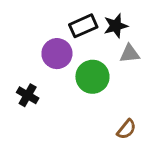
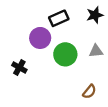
black star: (116, 26) -> (95, 15), moved
gray triangle: (130, 54) -> (96, 51), moved

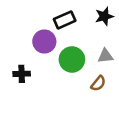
black cross: (19, 68) -> (22, 74), turned -32
brown semicircle: (89, 92) -> (98, 83), moved

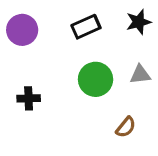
purple circle: (44, 41) -> (22, 30), moved
brown semicircle: (98, 83) -> (126, 127), moved

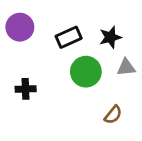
black star: (139, 22) -> (110, 37), moved
black rectangle: (86, 27) -> (69, 37), moved

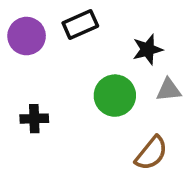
black rectangle: (69, 37) -> (80, 25), moved
brown semicircle: (113, 115) -> (151, 153), size x1.4

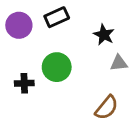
black star: (148, 49) -> (104, 35), turned -30
green circle: (115, 96) -> (57, 67), moved

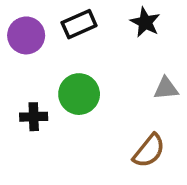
black star: (104, 35) -> (145, 22), moved

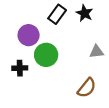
black rectangle: (79, 24) -> (57, 14), moved, turned -30
purple circle: (26, 35) -> (29, 35), moved

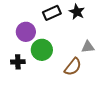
black rectangle: (57, 14) -> (52, 13), turned 30
brown semicircle: (87, 88) -> (73, 67), moved

